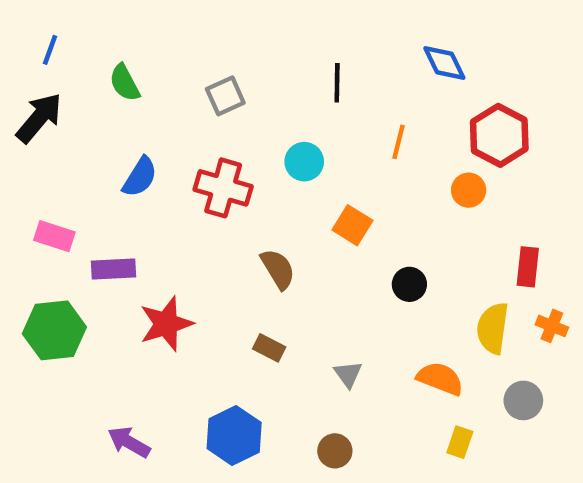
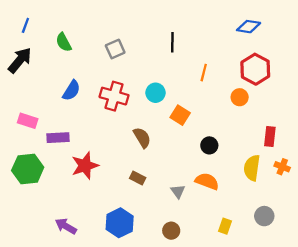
blue diamond: (444, 63) -> (249, 27), moved, turned -55
cyan circle: (304, 162) -> (156, 93), moved
orange semicircle: (440, 379) -> (207, 181), moved
gray circle: (523, 400) -> (264, 216), moved
yellow rectangle: (460, 442) -> (225, 226), moved

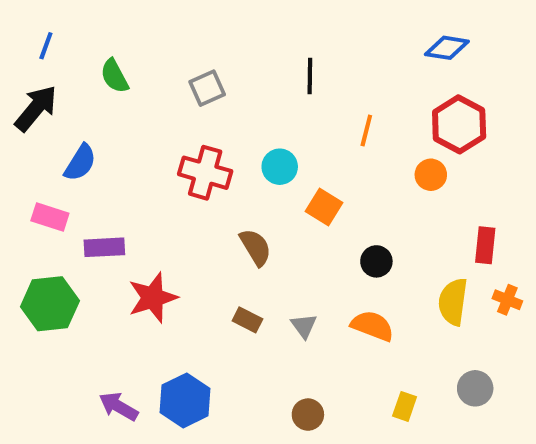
blue semicircle: (71, 90) -> (80, 163), moved
gray triangle: (178, 191) -> (304, 326), moved
blue hexagon: (120, 223) -> (185, 400), moved

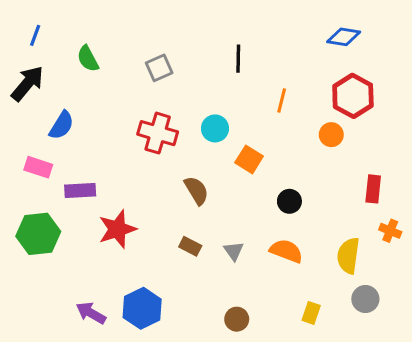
yellow semicircle: (453, 302) -> (348, 256), moved

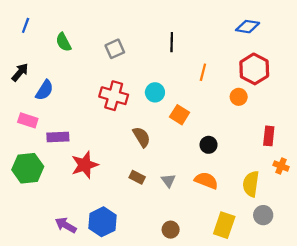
black arrow: (27, 83) -> (20, 72), moved, size x0.7
yellow rectangle: (311, 313) -> (224, 225), size x1.6

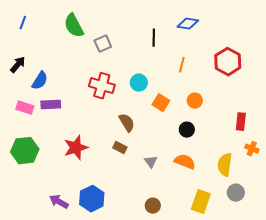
blue diamond: (248, 27) -> (188, 24), moved
green semicircle: (63, 42) -> (74, 26), moved, size x1.4
orange circle: (239, 97) -> (195, 101), moved
purple rectangle: (58, 137) -> (51, 105), moved
brown rectangle: (137, 177) -> (120, 148), moved

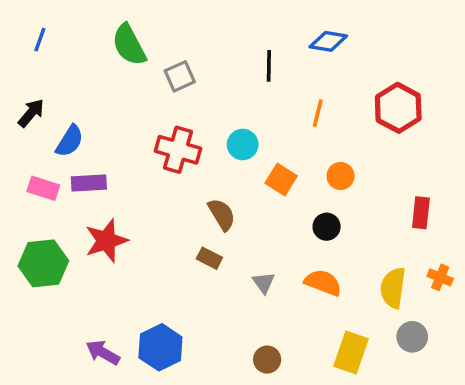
red star: (76, 148) -> (106, 241), moved
orange cross: (252, 149) -> (440, 277), moved

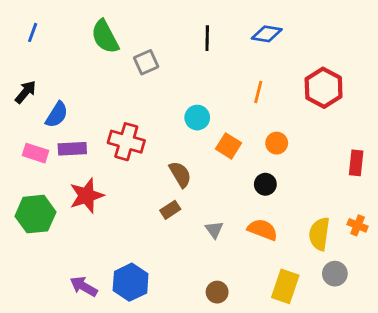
black line: (269, 66) -> (207, 38), moved
red cross: (178, 150) -> (126, 142), moved
red rectangle: (421, 213) -> (356, 163), moved
brown rectangle: (209, 258) -> (170, 210), turned -60

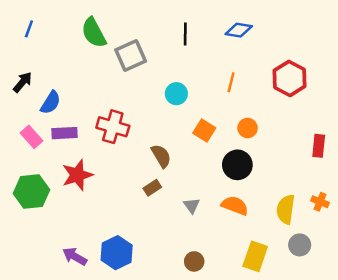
gray square: (146, 62) -> (131, 56), size x1.4
cyan circle: (197, 118) -> (176, 94), moved
pink rectangle: (35, 153) -> (31, 137), turned 30
black circle: (265, 184) -> (237, 165), size x1.5

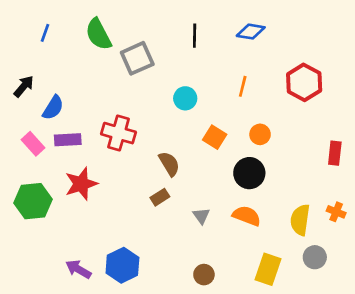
blue line: (29, 29) -> (45, 33), moved

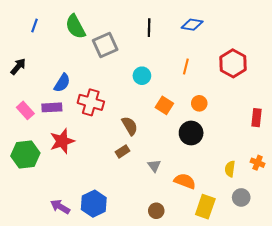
blue semicircle: (53, 108) -> (62, 83), moved
orange semicircle: (247, 216) -> (185, 181), moved
yellow semicircle: (300, 220) -> (230, 169), size x0.7

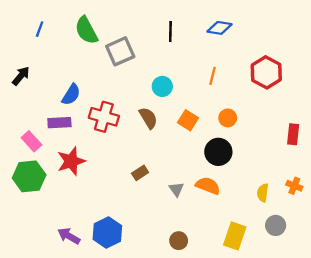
pink rectangle: (25, 110) -> (31, 141), moved
brown semicircle: (130, 126) -> (148, 118), moved
orange semicircle: (185, 181) -> (208, 186), moved

